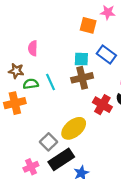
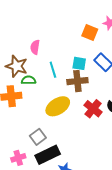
brown star: (16, 71) -> (17, 66), size x1.5
cyan line: (50, 82) -> (53, 70), moved
yellow ellipse: (74, 128) -> (58, 106), moved

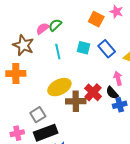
pink semicircle: (35, 47) -> (43, 29), turned 40
green semicircle: (29, 80) -> (55, 25), moved, turned -48
brown cross: (77, 81) -> (76, 101), moved

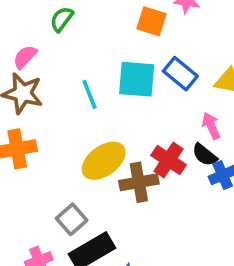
green semicircle: (55, 25) -> (62, 19), moved
pink semicircle: (43, 29) -> (25, 57), moved
cyan square: (84, 48) -> (137, 79), size x1.5

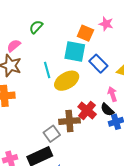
cyan square: (137, 79) -> (75, 52), moved
yellow ellipse: (104, 161) -> (67, 81), moved
gray square: (72, 219) -> (52, 134), moved

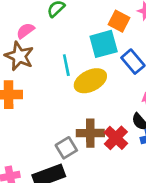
cyan square: (75, 52) -> (104, 44), turned -30
red cross: (87, 110) -> (116, 138), moved

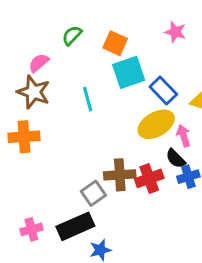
orange square: (119, 21) -> (115, 43), moved
yellow ellipse: (90, 81) -> (156, 124), moved
red cross: (116, 138) -> (149, 178), turned 30

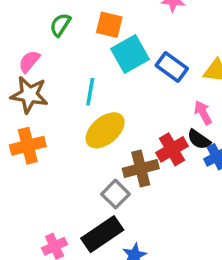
cyan line: (88, 99) -> (90, 92), turned 35
yellow ellipse: (156, 124) -> (105, 130), moved
red cross: (149, 178) -> (172, 149), moved

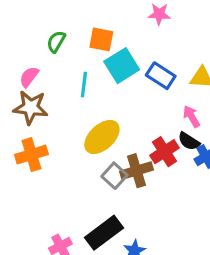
cyan line: (90, 92) -> (84, 84), moved
gray square: (115, 194) -> (115, 176), moved

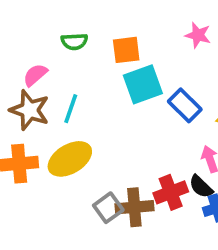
orange square: (101, 39) -> (126, 50), turned -30
green semicircle: (56, 42) -> (74, 42), turned -135
cyan line: (84, 84) -> (71, 109), moved
yellow ellipse: (102, 137) -> (70, 159), moved

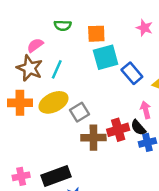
gray square: (108, 208) -> (80, 112), moved

